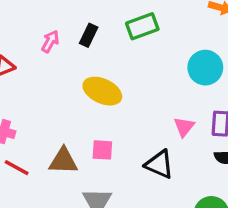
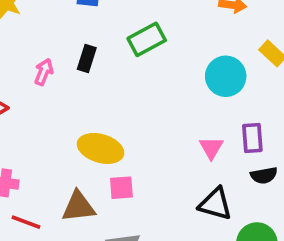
yellow ellipse: (102, 91) -> (101, 148), moved
black triangle: (159, 164) -> (215, 204), moved

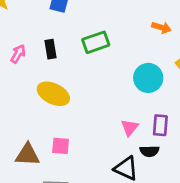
black rectangle: (87, 59) -> (51, 49), turned -36
yellow ellipse: (101, 148) -> (53, 94), moved
black semicircle: (264, 175) -> (149, 151), moved

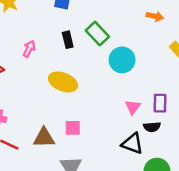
green rectangle: (96, 42) -> (97, 34), turned 70
black rectangle: (51, 49) -> (68, 40), moved
cyan circle: (148, 78) -> (122, 60), moved

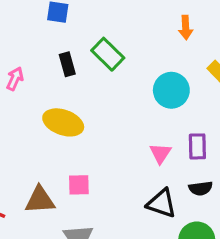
orange arrow: (155, 16) -> (186, 27), turned 77
cyan circle: (122, 60) -> (171, 90), moved
black semicircle: (152, 127) -> (201, 188), moved

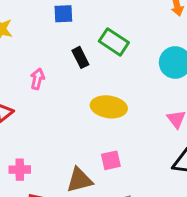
yellow ellipse: (63, 122) -> (109, 107), moved

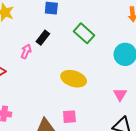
black rectangle: (80, 57) -> (43, 38), moved, turned 56

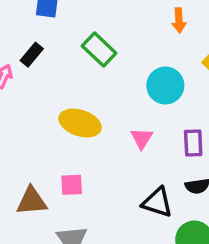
pink triangle: (120, 94) -> (142, 138), moved

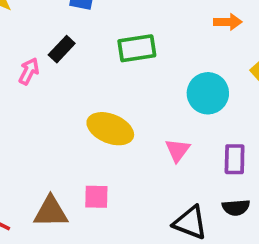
orange arrow: (179, 20) -> (228, 22), turned -90
green rectangle: (99, 49) -> (137, 48), turned -56

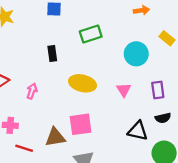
black rectangle: (62, 49) -> (52, 53), moved, turned -42
pink arrow: (29, 71) -> (32, 91), moved
pink square: (96, 197) -> (81, 124), size x1.5

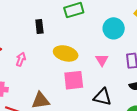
pink square: (81, 124) -> (74, 80), moved
black triangle: (138, 131) -> (102, 97), moved

